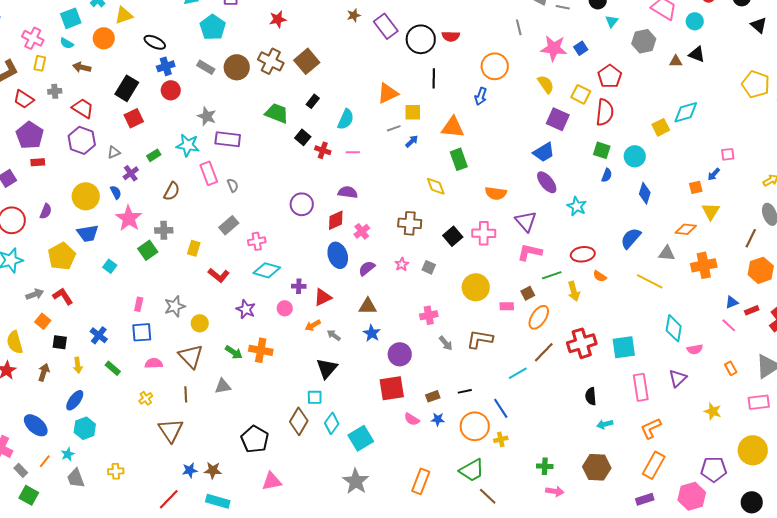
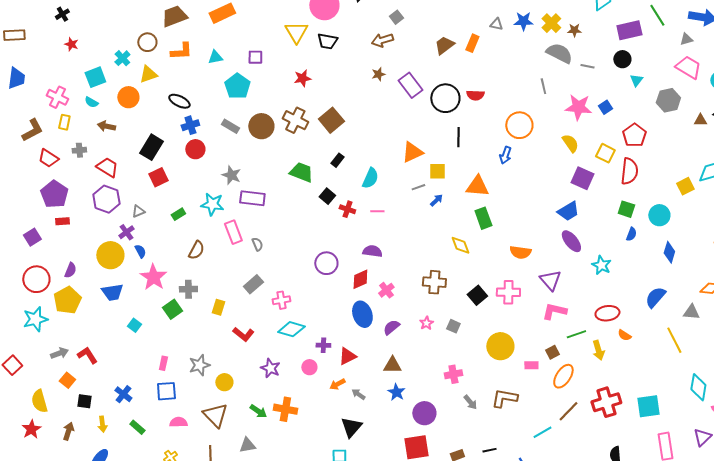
purple cross: (131, 173) -> (126, 232), moved
yellow pentagon: (62, 256) -> (67, 300), moved
yellow line: (650, 281) -> (674, 340), turned 36

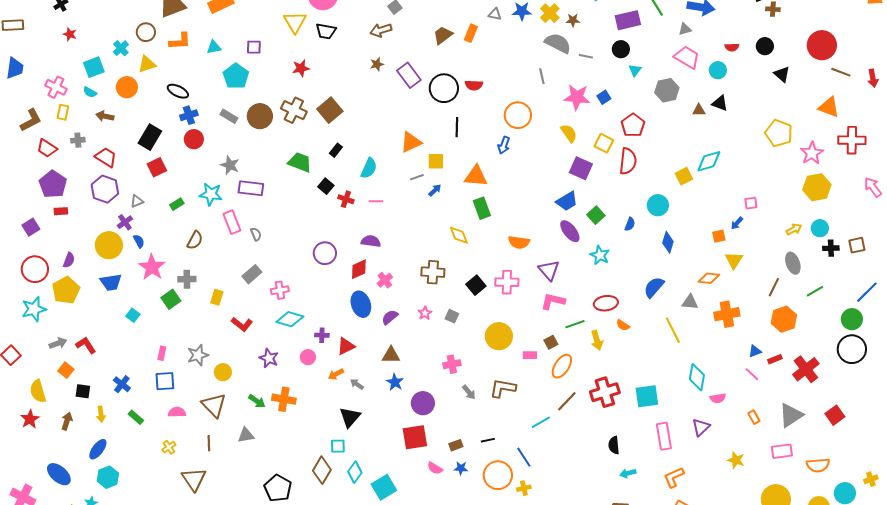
green square: (626, 209) -> (596, 215), moved, turned 30

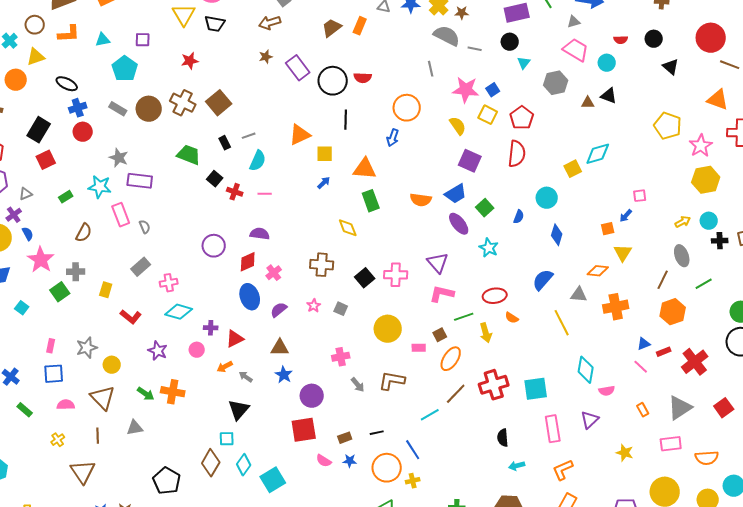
yellow square: (604, 143) -> (488, 115), moved
black rectangle: (336, 150) -> (225, 143), turned -64
gray line: (417, 177) -> (249, 136), moved
orange semicircle: (519, 242) -> (421, 200), moved

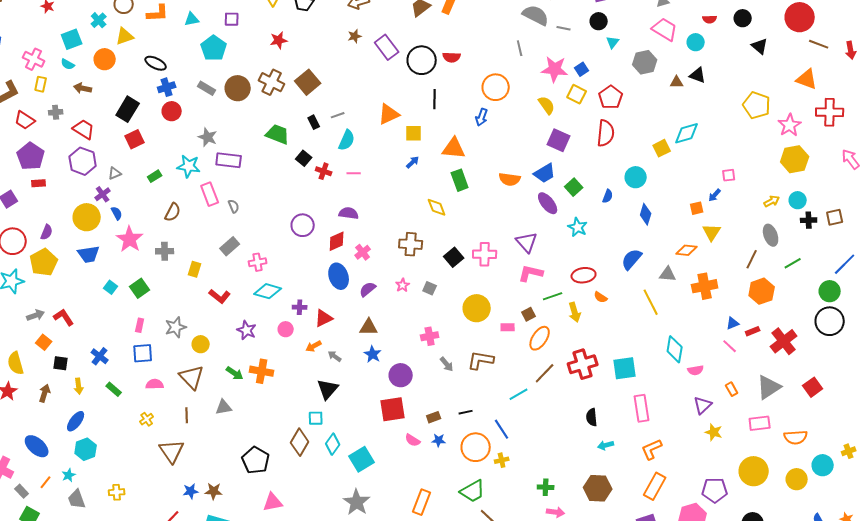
green square: (60, 292) -> (140, 288), moved
purple triangle: (590, 420) -> (703, 405), moved

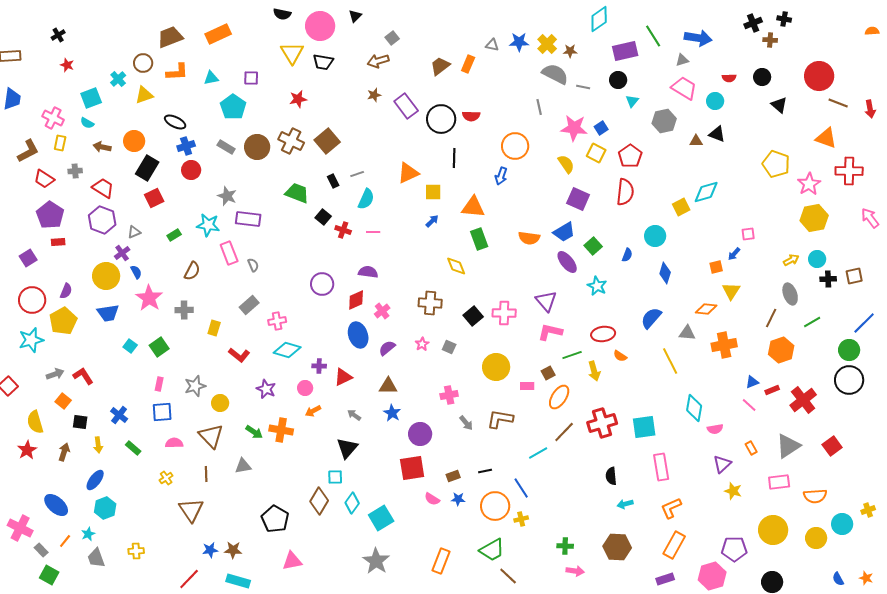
orange circle: (105, 59) -> (134, 141), moved
orange arrow: (314, 346) -> (313, 411), moved

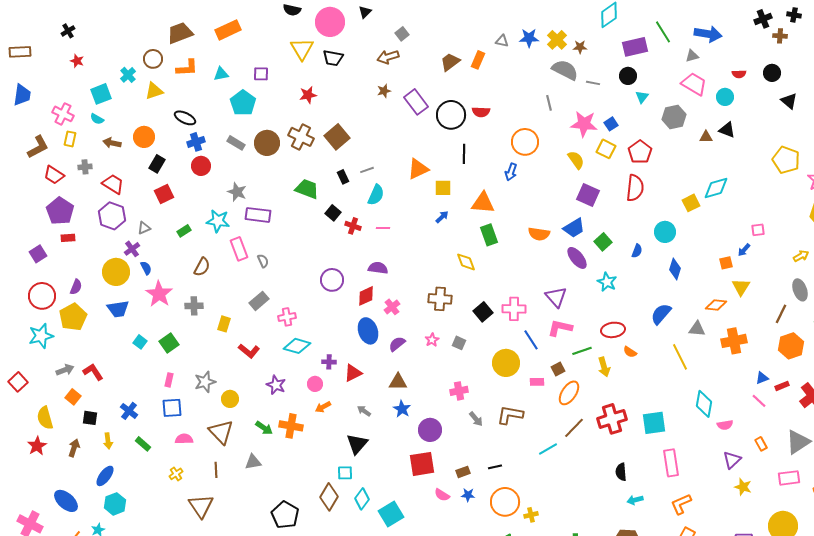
black rectangle: (147, 168) -> (157, 164), size x0.7
blue line: (521, 488) -> (531, 340), moved

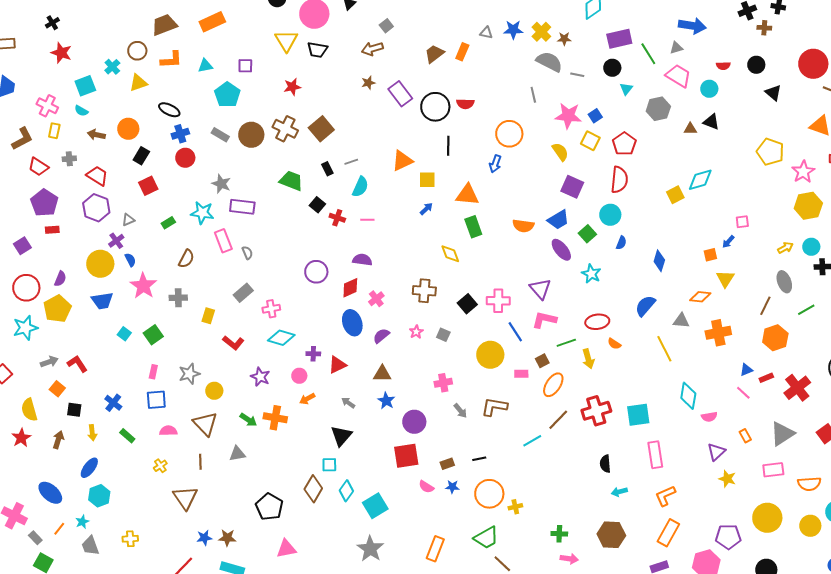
green line: (663, 32) -> (648, 54), moved
red star: (77, 61) -> (61, 53), size x1.5
cyan circle: (665, 232) -> (610, 215), moved

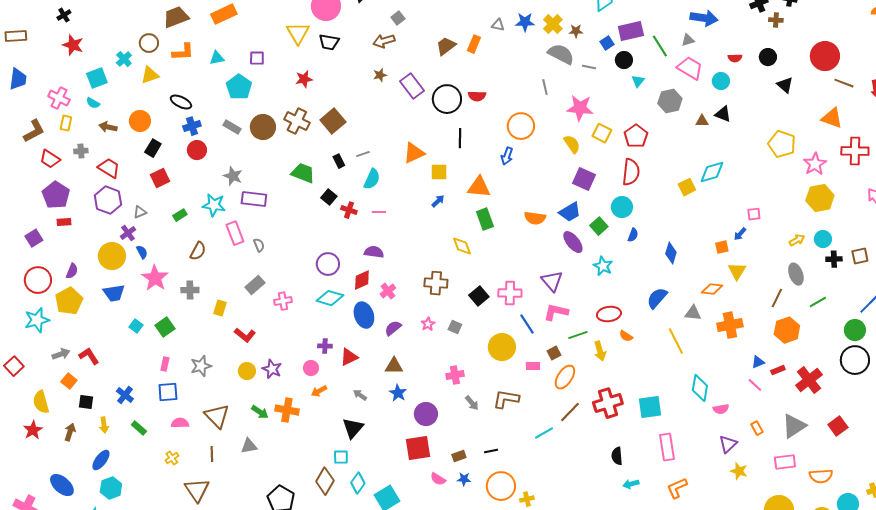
blue square: (595, 116) -> (607, 43), moved
cyan diamond: (281, 338) -> (330, 298), moved
yellow circle: (214, 391) -> (247, 371), moved

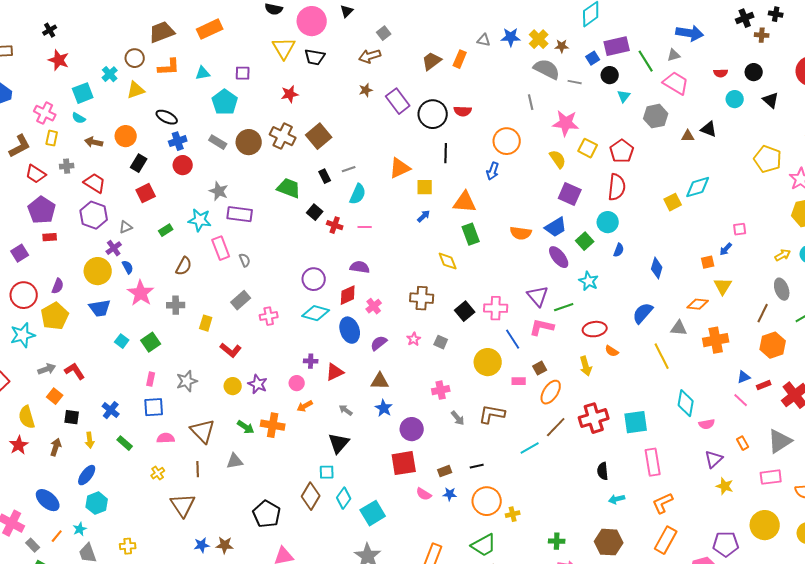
cyan circle: (721, 81) -> (735, 99), moved
green line: (578, 335) -> (564, 307), moved

